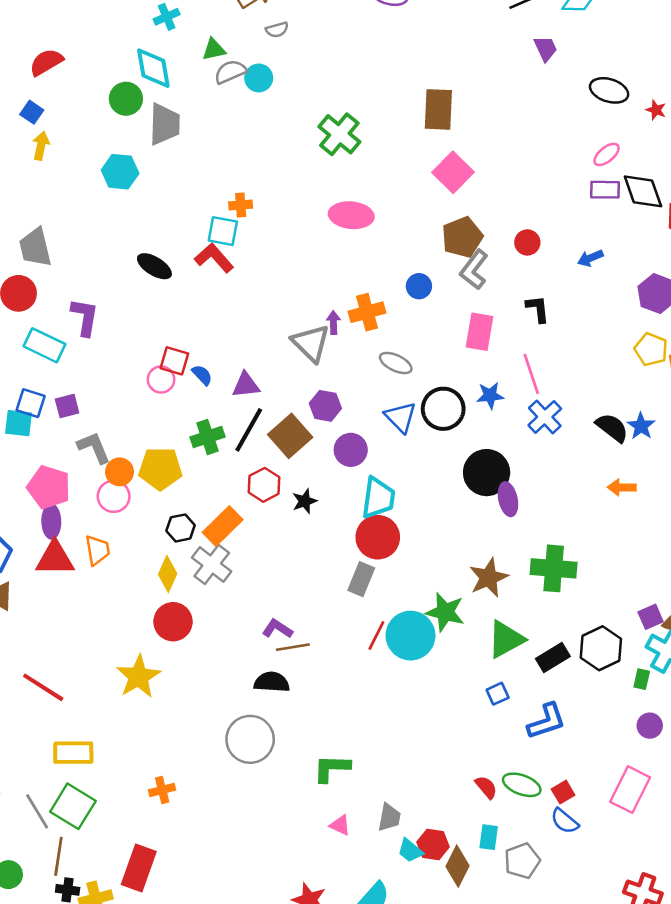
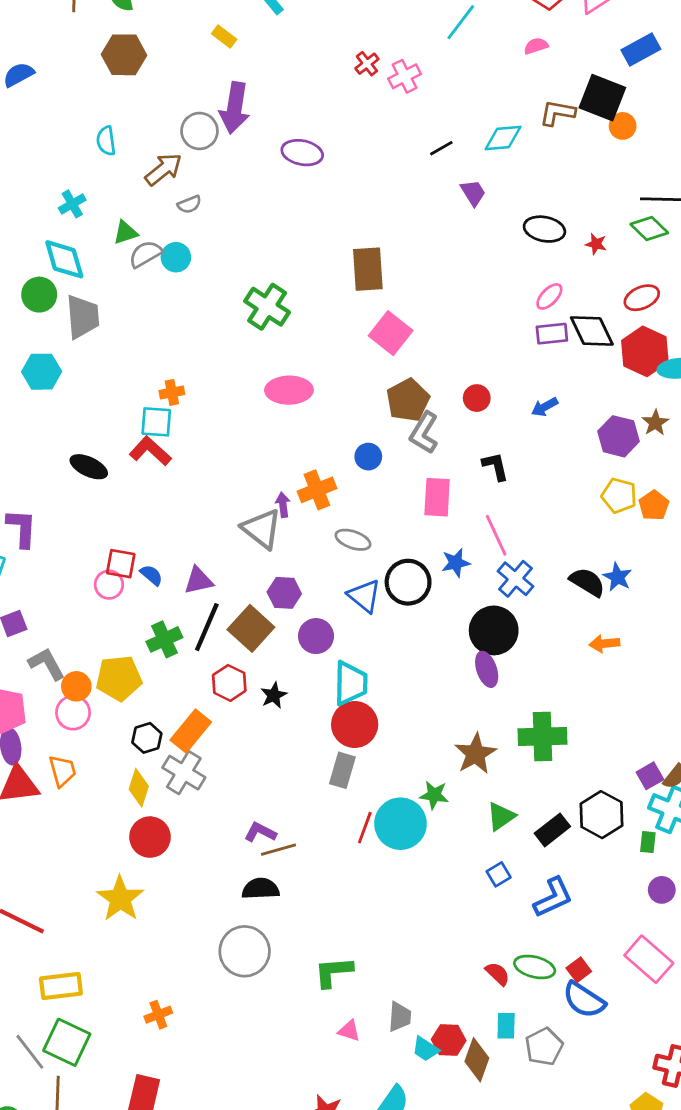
black circle: (487, 473) -> (494, 630), moved
green star: (445, 612) -> (434, 795), size x0.7
green triangle: (506, 639) -> (501, 816), size x0.7
pink rectangle: (630, 790) -> (649, 959), turned -69
blue semicircle: (565, 821) -> (584, 1000), size x1.4

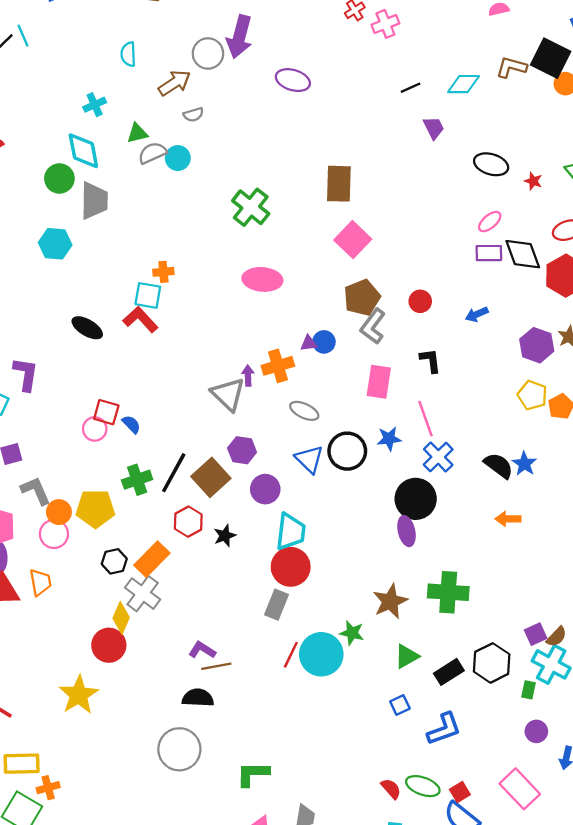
purple triangle: (198, 580) -> (309, 343), moved, size x0.7
yellow diamond: (139, 788) -> (121, 618), moved
orange cross: (158, 1015) -> (48, 788), moved

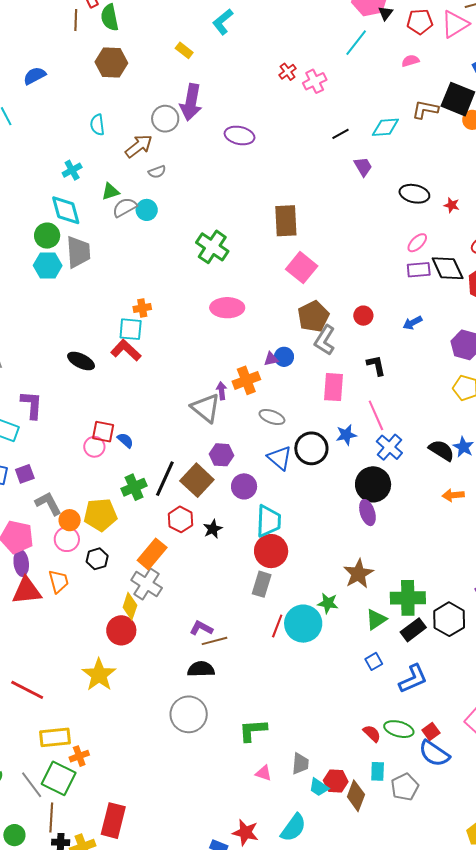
cyan hexagon: (55, 244) -> (48, 266), moved
black hexagon: (114, 561) -> (97, 559), moved
green cross: (448, 592) -> (408, 598), moved

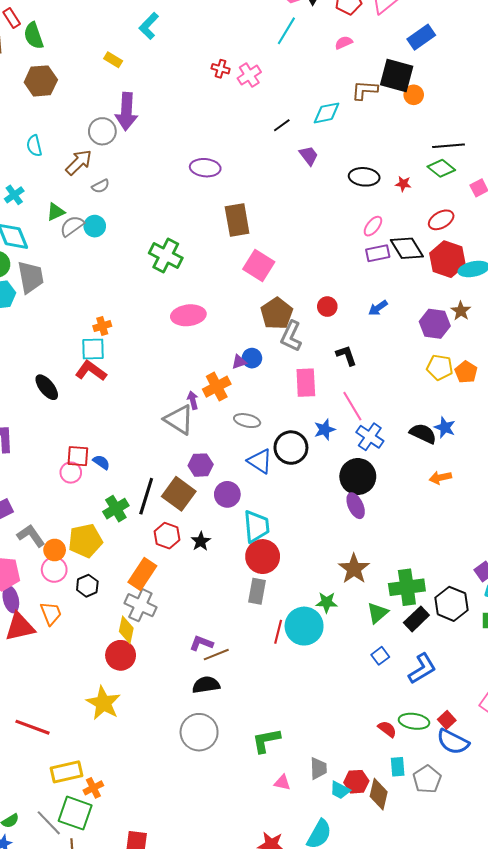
red cross: (288, 72) -> (221, 69), turned -30
purple ellipse: (240, 135) -> (205, 168), moved
black ellipse: (81, 361) -> (47, 387), turned 32

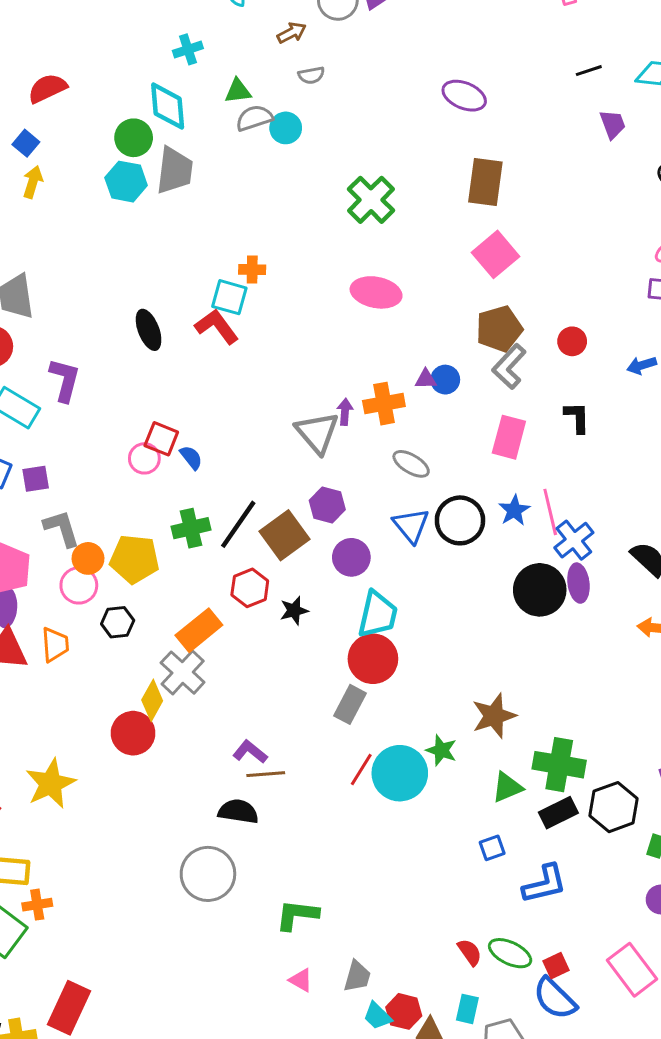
brown arrow: (79, 162) -> (292, 33), size x0.7
pink line: (352, 406) -> (550, 512), moved
blue star: (325, 430) -> (514, 510), turned -30
purple ellipse: (356, 506) -> (578, 583), moved
yellow star: (103, 703) -> (51, 784), moved

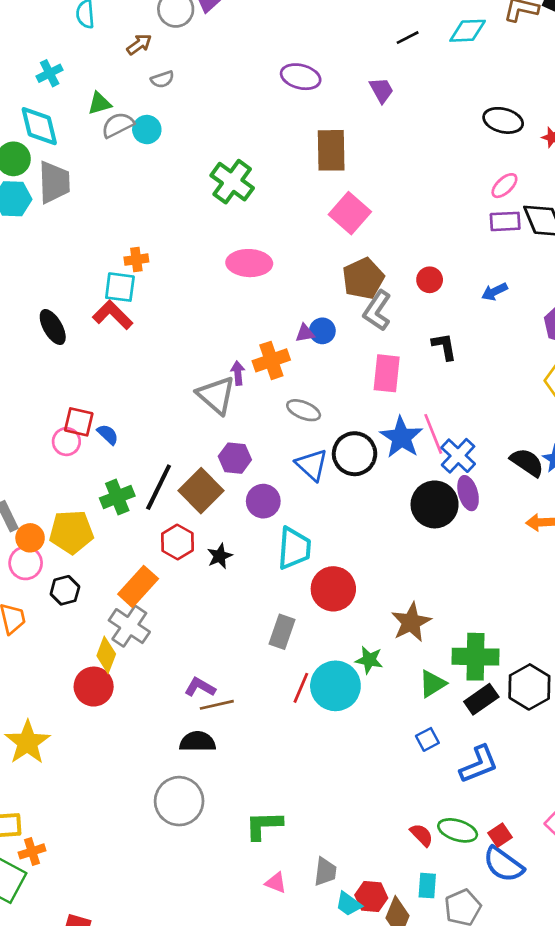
purple trapezoid: (613, 124) -> (381, 90), moved
blue star: (514, 510) -> (401, 437), size x1.5
red circle: (373, 659) -> (333, 589), moved

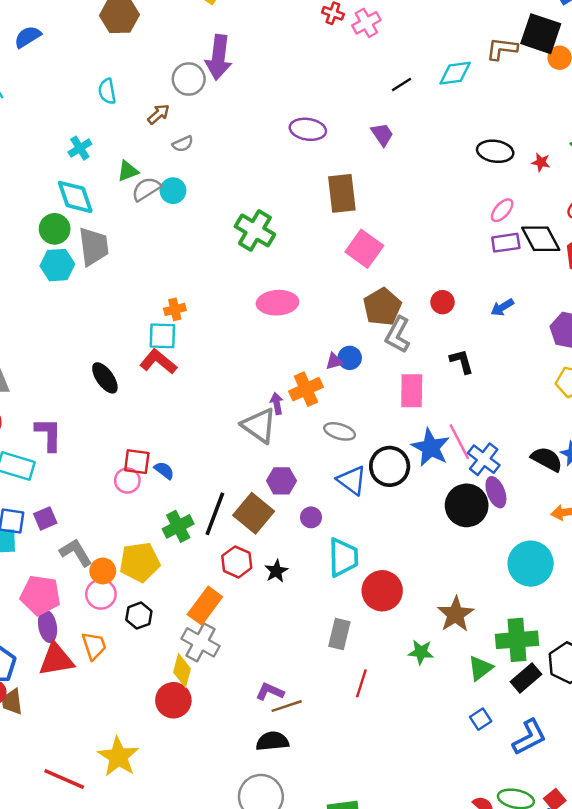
purple circle: (263, 501) -> (311, 517), size x0.7
cyan circle: (335, 686) -> (531, 564), moved

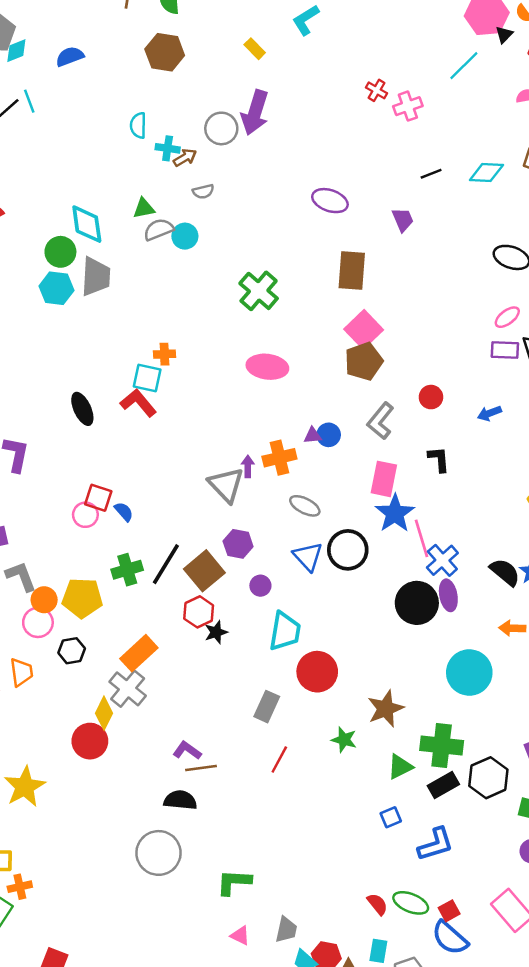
cyan cross: (80, 148) -> (168, 148), moved, turned 30
brown pentagon: (382, 307) -> (364, 361), moved
blue star: (431, 447) -> (395, 513), moved
red hexagon: (237, 562) -> (199, 612), moved

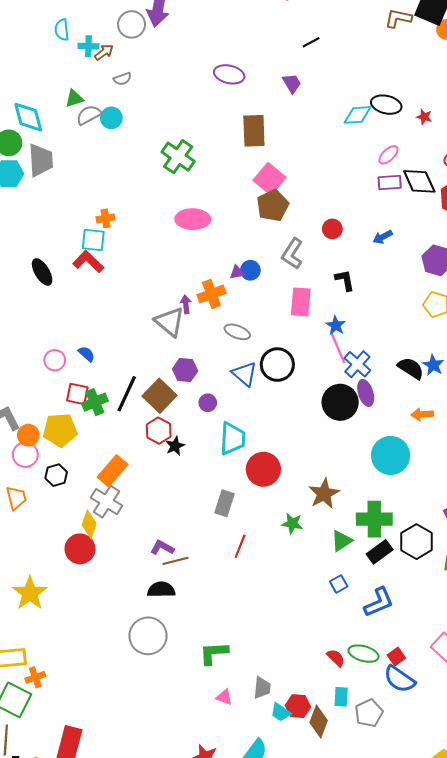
cyan diamond: (486, 172) -> (358, 115), moved
red square: (98, 498) -> (77, 394), moved
blue star: (395, 513) -> (336, 325), moved, size x0.6

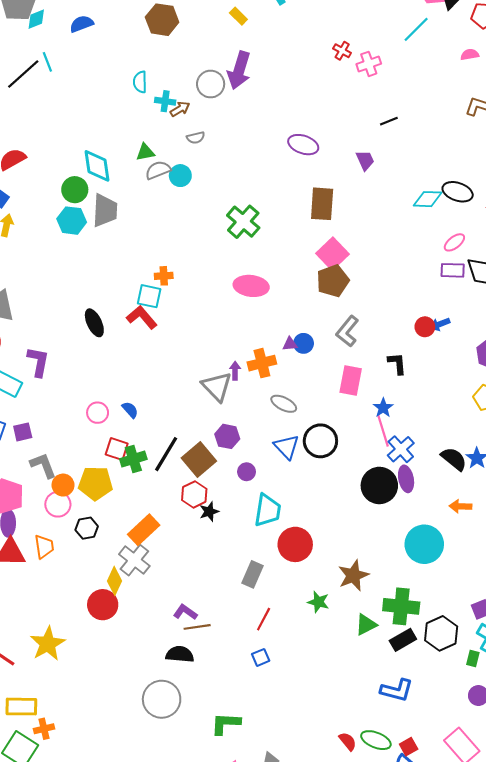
red circle: (332, 229) -> (425, 327), moved
blue square: (339, 584) -> (261, 657), moved
blue L-shape: (379, 602) -> (397, 690), turned 32

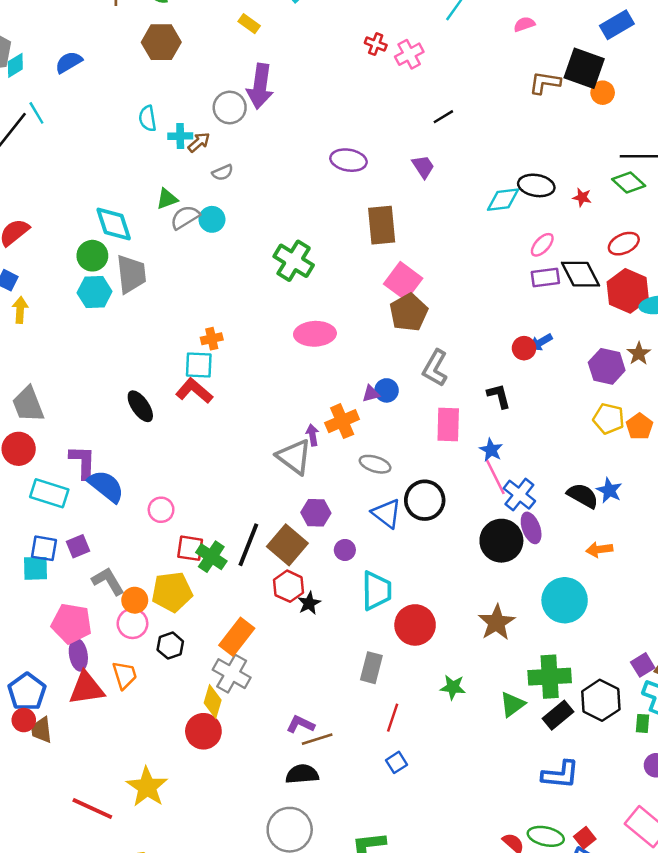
blue semicircle: (130, 410) -> (106, 486), moved, size x1.8
green cross: (133, 459) -> (211, 557), turned -30
brown star: (353, 575) -> (497, 623), moved

